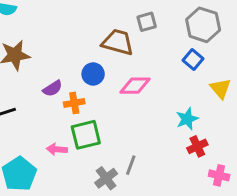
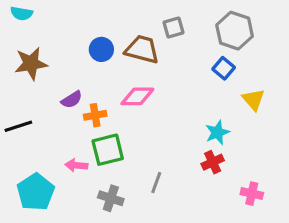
blue circle: (93, 74) -> (101, 49), moved
pink diamond: (135, 86) -> (137, 96), moved
red cross: (197, 146) -> (213, 162), moved
gray cross: (106, 178) -> (111, 198), moved, turned -35

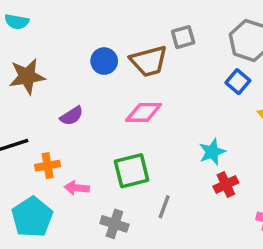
brown trapezoid: (142, 49) -> (149, 61), turned 150
orange cross: (95, 115) -> (48, 166), moved
cyan star: (217, 132) -> (212, 152), moved
green square: (108, 150) -> (132, 171), moved

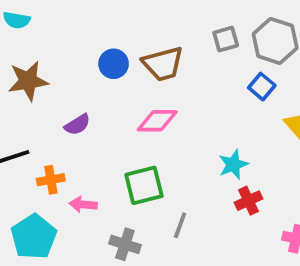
gray square: (183, 37) -> (226, 39), moved

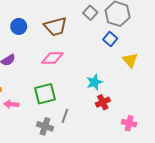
gray square: (226, 39) -> (90, 13), turned -32
blue circle: (114, 64) -> (19, 26), moved
gray cross: (125, 244) -> (45, 126), moved

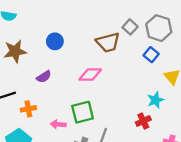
brown trapezoid: (55, 26) -> (108, 42), moved
cyan star: (94, 82) -> (156, 100), moved
pink arrow: (11, 104) -> (58, 124), moved

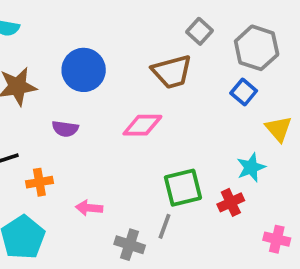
gray square: (130, 27) -> (199, 31), moved
blue circle: (55, 41) -> (84, 70), size x1.5
purple semicircle: (44, 77) -> (65, 129), turned 40
green square: (83, 112) -> (183, 188), moved

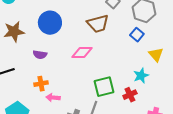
orange cross: (39, 182) -> (41, 84), moved

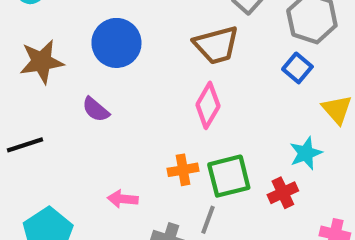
pink diamond: (82, 53) -> (208, 105), moved, turned -60
purple semicircle: (40, 55) -> (96, 110), turned 32
orange cross: (41, 84) -> (183, 170), moved

